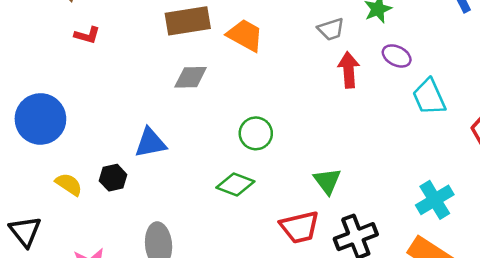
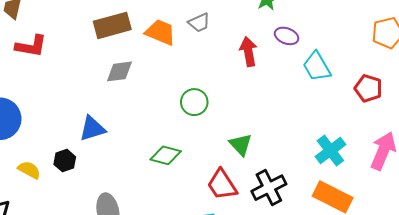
gray trapezoid: (331, 29) -> (199, 23), moved
red L-shape: (87, 35) -> (31, 46), size x1.5
green circle: (256, 133) -> (194, 102), moved
red trapezoid: (300, 227) -> (222, 185), turned 76

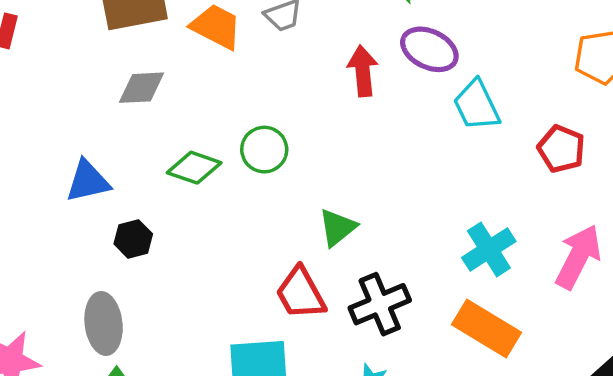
purple ellipse: (287, 36) -> (429, 49), size x1.4
green triangle: (241, 145) -> (337, 227), turned 30
green diamond: (166, 155) -> (194, 168), moved
black hexagon: (65, 161) -> (133, 239), moved

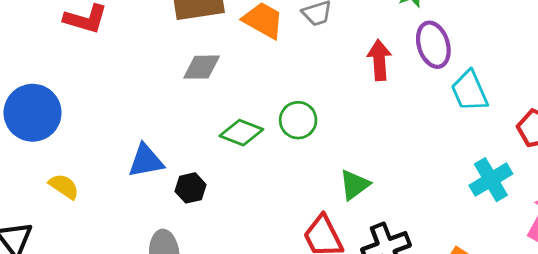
purple ellipse: (429, 49) -> (433, 45), turned 45
blue triangle: (88, 181) -> (146, 161), moved
cyan cross: (489, 249) -> (491, 180), moved

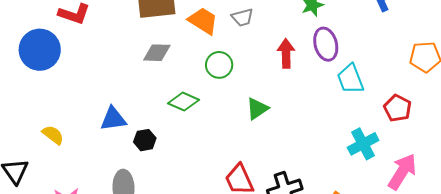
blue circle: (33, 113) -> (40, 50), moved
green circle: (298, 120) -> (219, 65), moved
green triangle: (354, 185) -> (257, 109), moved

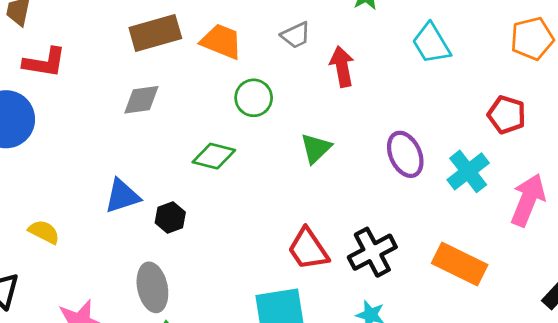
gray trapezoid: (242, 17) -> (296, 35), moved
purple ellipse: (326, 44) -> (405, 154), moved
gray diamond: (157, 53) -> (141, 100), moved
cyan trapezoid: (350, 79) -> (431, 43), moved

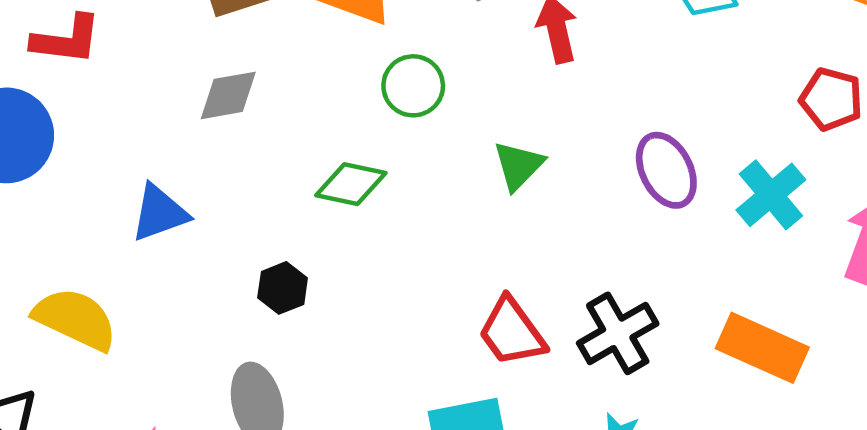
blue triangle: (122, 196) -> (159, 213), moved
yellow semicircle: (44, 232) -> (75, 319), size x1.6

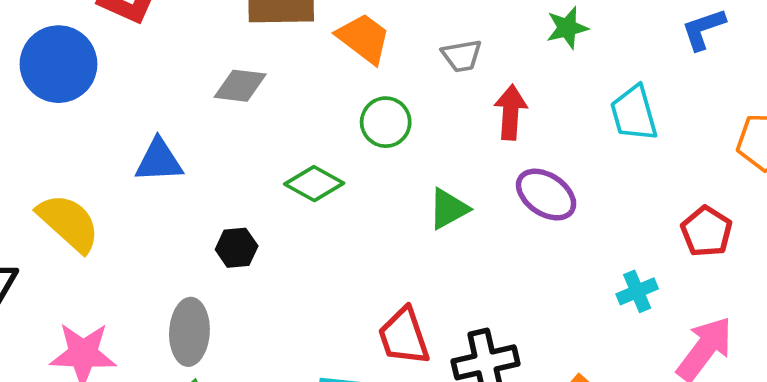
purple ellipse: (666, 170) -> (546, 195), moved, turned -46
cyan cross: (771, 195) -> (637, 291), size x0.7

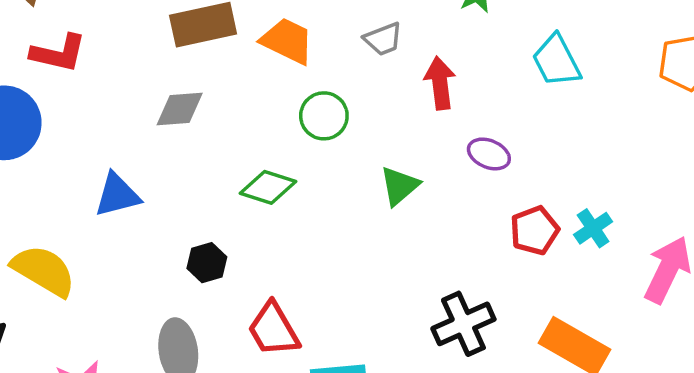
purple ellipse: (546, 195) -> (489, 154), size x0.7
red pentagon: (706, 231) -> (535, 230), moved, turned 30
red trapezoid: (404, 336) -> (273, 329), moved

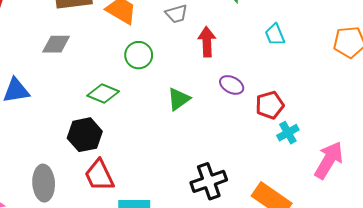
cyan trapezoid: (556, 61) -> (275, 35), size x0.7
red pentagon: (535, 230) -> (270, 105), moved
black hexagon: (207, 263) -> (85, 135), moved, size x1.5

